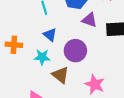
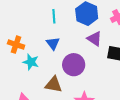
cyan star: (42, 57) -> (31, 62), moved
brown triangle: (60, 75) -> (54, 85), turned -42

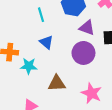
purple circle: (74, 65) -> (83, 53), moved

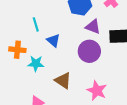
cyan line: (41, 15) -> (36, 24), moved
brown triangle: (57, 83) -> (63, 81), turned 36

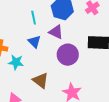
cyan line: (36, 24) -> (34, 18), moved
purple triangle: (93, 27) -> (56, 32), moved

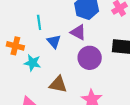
cyan line: (34, 18) -> (39, 22), moved
brown triangle: (41, 80) -> (58, 84), turned -30

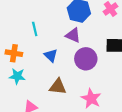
blue triangle: (54, 41) -> (51, 55), moved
cyan star: (32, 63) -> (17, 76), moved

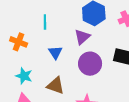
purple triangle: (73, 35) -> (82, 37), turned 42
cyan star: (17, 76) -> (24, 76), moved

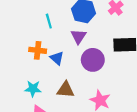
cyan line: (45, 22) -> (49, 21), moved
orange cross: (19, 42) -> (38, 50), moved

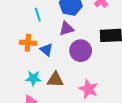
purple triangle: (78, 36) -> (66, 29), turned 42
cyan star: (33, 89) -> (33, 78), moved

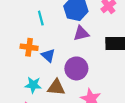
purple triangle: (66, 29) -> (81, 33), moved
purple circle: (81, 51) -> (76, 68), moved

